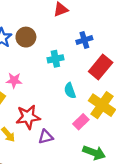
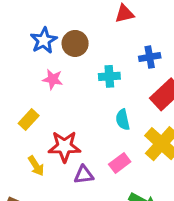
pink star: (14, 80) -> (53, 79), moved
pink rectangle: (81, 122) -> (120, 163), moved

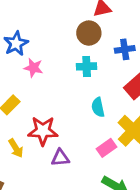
blue star: (44, 40) -> (16, 44), moved
brown circle: (75, 43) -> (89, 33), moved
pink rectangle: (120, 163) -> (107, 148), moved

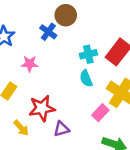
blue cross: (125, 49) -> (48, 32), moved, turned -35
cyan cross: (87, 66) -> (88, 54), moved
pink star: (33, 68) -> (30, 64), moved

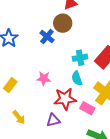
pink star: (30, 64) -> (44, 78), moved
red star: (42, 108) -> (65, 99), moved
pink rectangle: (100, 113) -> (87, 108), turned 72

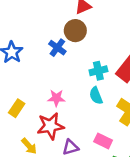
red star: (65, 99) -> (50, 126), moved
pink rectangle: (87, 108) -> (103, 141), moved

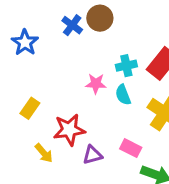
blue cross: (57, 48) -> (72, 25), moved
pink star: (56, 98) -> (96, 84), moved

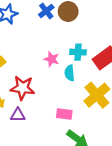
pink rectangle: (131, 148) -> (64, 114), turned -35
purple triangle: (92, 155) -> (18, 115), moved

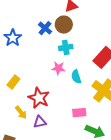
cyan cross: (78, 52) -> (66, 47), moved
red star: (22, 88) -> (39, 98), turned 30

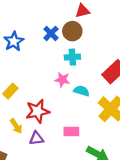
cyan semicircle: (76, 77) -> (81, 91), turned 120
red star: (39, 98) -> (38, 111), turned 30
pink rectangle: (79, 113) -> (71, 132), moved

